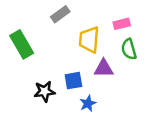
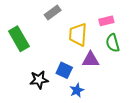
blue square: (73, 81) -> (64, 70), turned 35

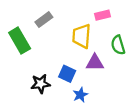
gray rectangle: (53, 12) -> (44, 20), moved
pink rectangle: (106, 21) -> (103, 15), moved

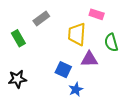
pink rectangle: (103, 15) -> (97, 14), turned 32
green rectangle: (20, 41) -> (18, 38), size x0.7
black star: (41, 84) -> (17, 79), moved

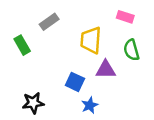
pink rectangle: (97, 14) -> (125, 17), moved
black star: (17, 79) -> (33, 103), moved

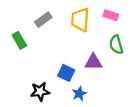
yellow trapezoid: (91, 40) -> (80, 20), moved
black star: (33, 103) -> (40, 91), moved

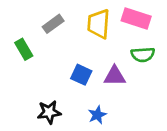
pink rectangle: (111, 15) -> (136, 18), size x1.5
green semicircle: (116, 45) -> (143, 55), turned -78
blue square: (66, 73) -> (81, 75), moved

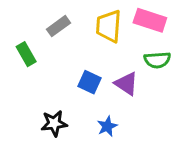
purple triangle: (115, 76) -> (126, 84), turned 35

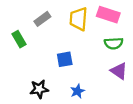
blue square: (89, 82) -> (65, 59), turned -35
purple triangle: (126, 84) -> (119, 71), moved

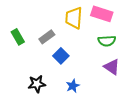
gray rectangle: (42, 19) -> (47, 37), moved
blue square: (65, 59) -> (61, 56), turned -35

